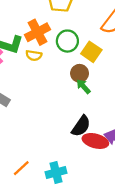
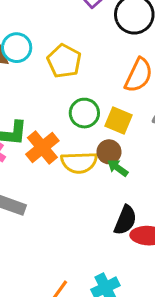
orange cross: (37, 32) -> (42, 148), moved
yellow semicircle: (34, 55) -> (79, 163), moved, size x1.6

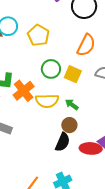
brown circle: (109, 152) -> (69, 125), moved
black semicircle: (125, 220) -> (63, 142), moved

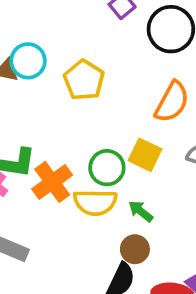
green circle: (51, 69) -> (107, 168), moved

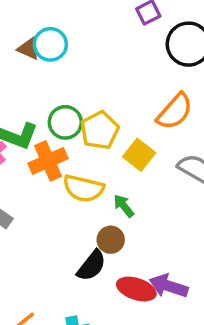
yellow pentagon: (84, 80) -> (100, 130), moved
green circle: (107, 168) -> (65, 122), moved

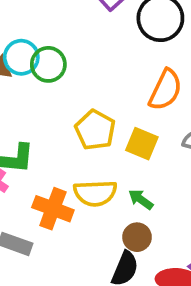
green circle: (65, 122) -> (48, 64), moved
orange cross: (48, 161) -> (53, 209), moved, turned -30

